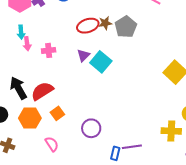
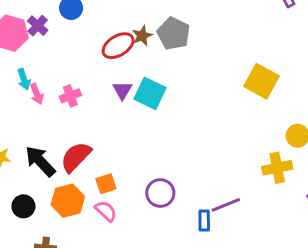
orange square: (57, 113) -> (106, 184), turned 32
pink semicircle: (52, 144) -> (106, 211), moved

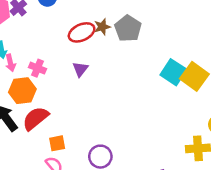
cyan square: (150, 93) -> (173, 72), moved
pink cross: (70, 96) -> (37, 68), turned 35
orange hexagon: (68, 201) -> (22, 91), moved

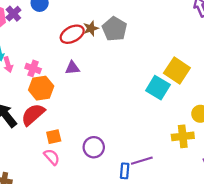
purple triangle: (80, 69) -> (72, 68), turned 48
cyan square: (173, 72) -> (158, 88), moved
orange hexagon: (22, 91) -> (41, 88), moved

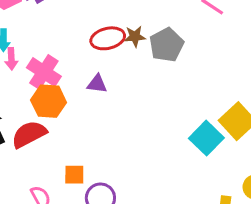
pink cross: (33, 68) -> (44, 72), size x1.5
orange square: (54, 137) -> (74, 175), moved

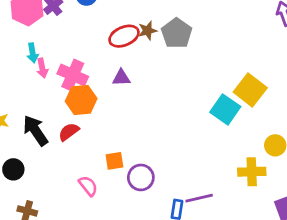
red semicircle: (29, 134) -> (69, 132), size x0.7

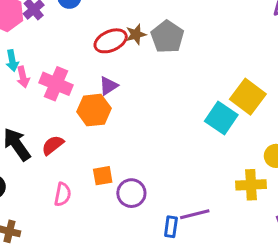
purple triangle: (121, 78) -> (108, 86), turned -30
orange hexagon: (81, 100) -> (94, 110), moved
pink semicircle: (88, 186) -> (63, 194), moved, turned 50

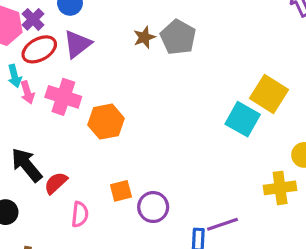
red ellipse: (111, 41) -> (39, 49), moved
purple triangle: (108, 86) -> (77, 44), moved, size x1.4
red semicircle: (53, 145) -> (56, 183), moved

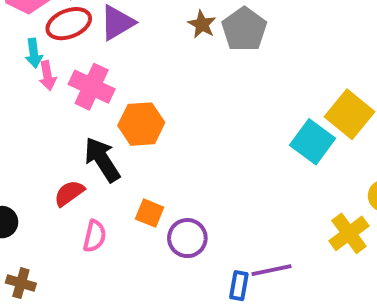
brown star: (144, 37) -> (202, 24), turned -30
black arrow: (27, 165) -> (102, 160), moved
yellow cross: (280, 188) -> (349, 233), turned -36
orange square: (121, 191) -> (150, 213), turned 30

